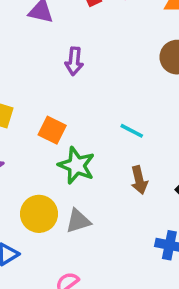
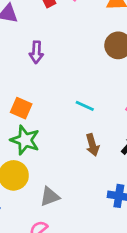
green star: (76, 165) -> (25, 140), moved
gray triangle: (78, 221) -> (50, 197), moved

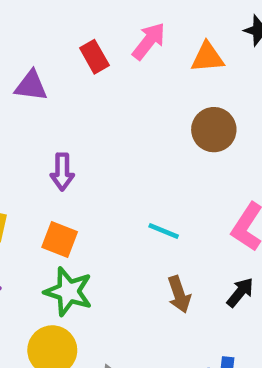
purple arrow: (36, 52) -> (62, 172), moved

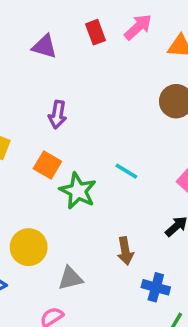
green star: (68, 292) -> (78, 191), moved
brown arrow: (179, 294) -> (125, 251), moved

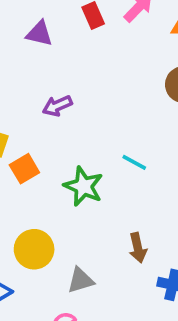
purple arrow: (58, 115) -> (57, 106), turned 60
orange square: (47, 165) -> (24, 169), moved, turned 32

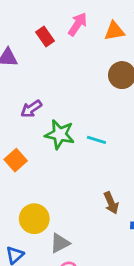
green star: (84, 186) -> (60, 134), moved
gray triangle: (81, 280) -> (60, 243), moved

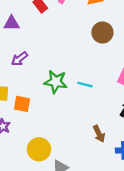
purple arrow: (31, 109) -> (19, 59), moved
orange square: (16, 160) -> (22, 104), turned -35

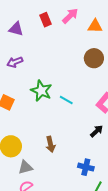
brown arrow: (99, 134) -> (50, 144), moved

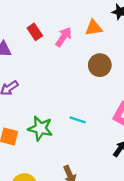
pink arrow: (70, 16) -> (64, 37), moved
green star: (41, 91) -> (40, 128), moved

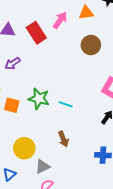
red rectangle: (35, 32) -> (36, 33), moved, size x1.5
cyan line: (78, 120) -> (66, 104), moved

